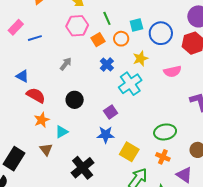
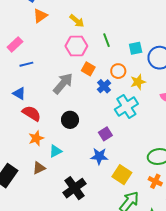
blue line: (35, 38) -> (26, 64), moved
orange circle: (121, 39) -> (118, 71), moved
orange square: (98, 40) -> (88, 69), moved, turned -32
gray arrow: (66, 64) -> (63, 83), size x1.6
brown triangle: (46, 149) -> (39, 168), turned 40

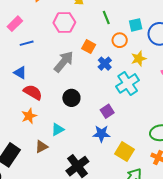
pink hexagon: (76, 46) -> (64, 23), moved
orange circle: (118, 71) -> (120, 40), moved
orange star: (36, 138) -> (29, 116), moved

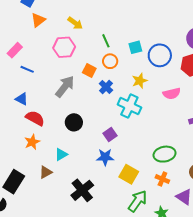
orange circle: (120, 40) -> (110, 61), moved
blue line: (27, 43) -> (27, 69), turned 40
cyan cross: (128, 83) -> (129, 106), turned -30

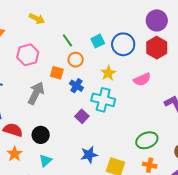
yellow arrow: (75, 23) -> (37, 19), moved
black circle: (74, 122) -> (41, 135), moved
purple square: (110, 134) -> (82, 116), moved

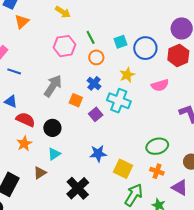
pink hexagon: (28, 55) -> (64, 46), moved
orange square: (57, 73) -> (76, 100), moved

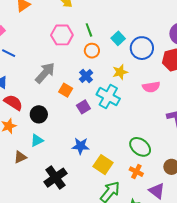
cyan square: (121, 42) -> (118, 38), turned -32
green ellipse: (157, 146) -> (140, 147), turned 45

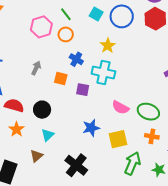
orange circle: (92, 51) -> (66, 34), moved
gray arrow: (45, 73) -> (36, 68), size x0.6
pink semicircle: (151, 87) -> (121, 107), moved, turned 54
purple square: (83, 107) -> (83, 90), turned -32
yellow square: (103, 165) -> (118, 139), turned -30

